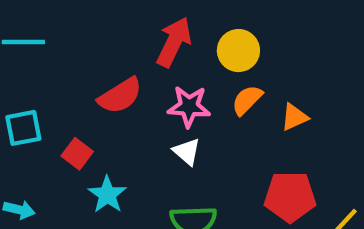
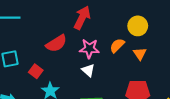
yellow circle: (238, 51) -> (138, 26), moved
orange triangle: (294, 117) -> (140, 54), turned -40

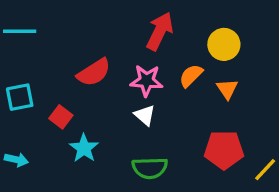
red arrow: (82, 18) -> (160, 31), moved

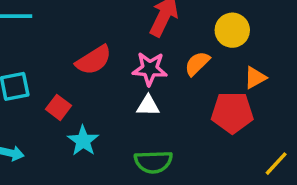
orange triangle: (227, 89) -> (255, 78), moved, turned 35
white triangle: (145, 115) -> (148, 106), turned -40
red pentagon: (224, 150) -> (232, 113), moved

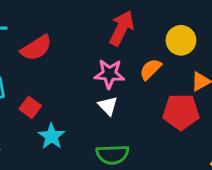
red semicircle: (94, 60) -> (36, 48), moved
white triangle: (148, 106) -> (108, 106), turned 45

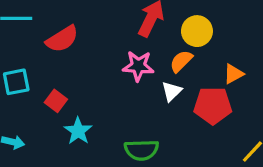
yellow circle: (181, 40) -> (197, 31), moved
white triangle: (108, 106) -> (172, 91), moved, turned 30

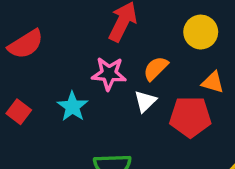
yellow circle: (197, 31) -> (201, 32), moved
orange triangle: (233, 74) -> (213, 82), turned 45
cyan star: (78, 131) -> (72, 107), moved

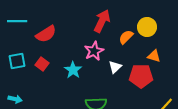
orange semicircle: (156, 68) -> (126, 37), moved
pink star: (109, 74) -> (94, 51), turned -30
red square: (19, 112) -> (42, 64), moved

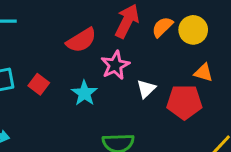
red semicircle: (46, 34) -> (81, 40), moved
orange semicircle: (126, 37) -> (162, 27), moved

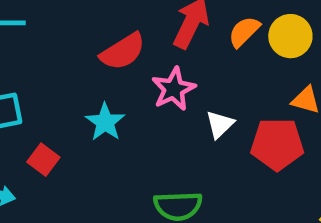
red square: (39, 84) -> (43, 160), moved
cyan star: (84, 93) -> (105, 122), moved

